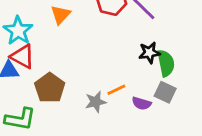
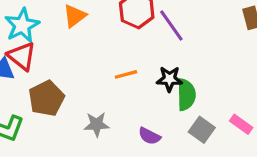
orange line: (116, 90) -> (126, 74), moved
gray square: (165, 92) -> (202, 130), moved

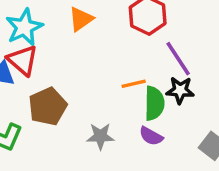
purple line: (171, 26) -> (178, 59), moved
green semicircle: (186, 95) -> (154, 103), moved
purple semicircle: (149, 136) -> (151, 136), moved

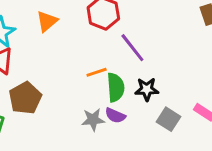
black star: (180, 90) -> (147, 89), moved
gray star: (100, 136) -> (93, 120), moved

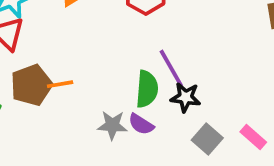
purple line: (132, 48) -> (171, 68), moved
orange line: (97, 72) -> (60, 84), moved

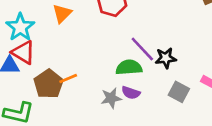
green semicircle: (147, 89) -> (129, 67), turned -85
black star: (186, 97) -> (166, 58), moved

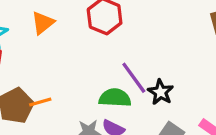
black star: (166, 58) -> (161, 92), turned 30

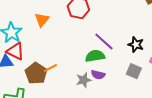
black star: (161, 92) -> (136, 45), moved

